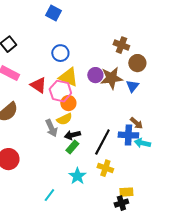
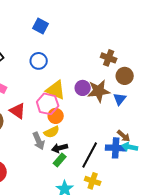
blue circle: (60, 53) -> (39, 61), moved
red triangle: (38, 85) -> (18, 111), moved
cyan arrow: (142, 143) -> (130, 147), moved

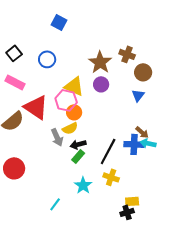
blue circle: (39, 61) -> (47, 59), moved
brown star: (99, 91) -> (100, 62), moved, turned -30
red triangle: (18, 111) -> (36, 107), size x1.5

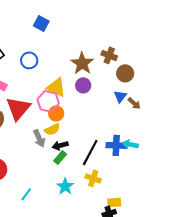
red triangle: (36, 107) -> (18, 108), turned 36
brown arrow: (142, 132) -> (134, 103), moved
cyan line: (55, 204) -> (26, 194), moved

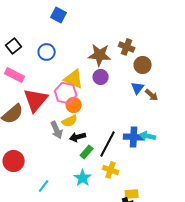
brown star: (82, 63) -> (100, 55), turned -30
green rectangle: (60, 157) -> (87, 152), moved

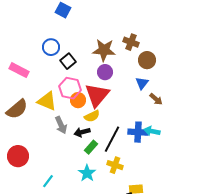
black square: (14, 46) -> (68, 61), moved
yellow triangle: (74, 79) -> (47, 101), moved
brown arrow: (152, 95) -> (156, 99), moved
red triangle: (36, 100) -> (97, 95), moved
yellow semicircle: (70, 121) -> (92, 116), moved

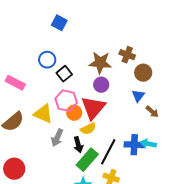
gray arrow: (61, 125) -> (57, 138), turned 48
black arrow: (82, 132) -> (78, 145), turned -91
green rectangle: (91, 147) -> (87, 160), size x1.6

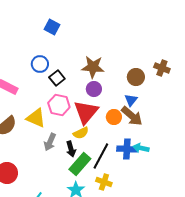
brown cross: (127, 55) -> (162, 68), moved
brown arrow: (152, 112) -> (132, 116), moved, size x1.6
orange circle: (74, 113) -> (114, 117), moved

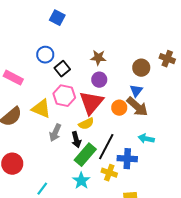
brown star: (93, 67) -> (98, 58), size x0.7
blue cross: (127, 149) -> (127, 159), moved

